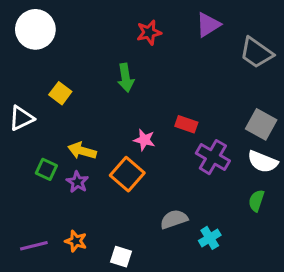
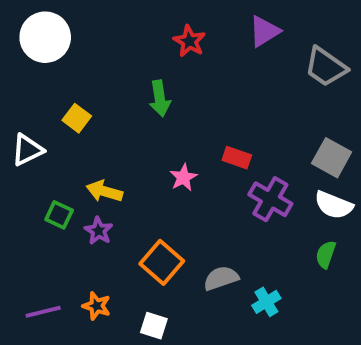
red star: (149, 32) -> (189, 41), turned -30
pink star: (144, 140) -> (183, 177), turned 30
orange square: (127, 174) -> (162, 262), moved

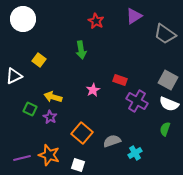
orange star: (97, 306) -> (49, 155), size x1.5

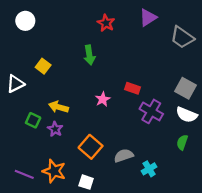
white circle: (23, 19) -> (25, 21), size x0.7
purple line: (22, 158) -> (24, 174), turned 36

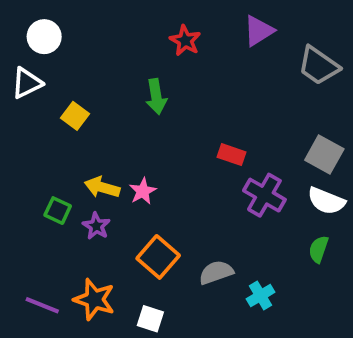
white triangle: (15, 84) -> (27, 83), moved
pink star: (103, 99) -> (143, 191), moved

